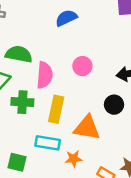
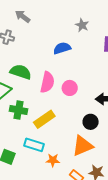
pink semicircle: (45, 75) -> (47, 82), moved
yellow rectangle: (56, 109) -> (44, 119), turned 35
orange triangle: (87, 128) -> (83, 146), moved, turned -40

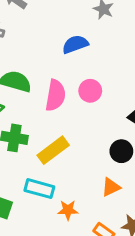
pink circle: (70, 88) -> (90, 91), moved
orange triangle: (83, 146) -> (111, 187), size x0.6

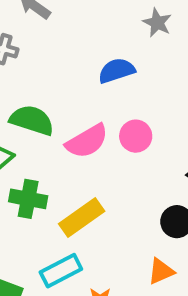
pink semicircle: (55, 95) -> (87, 141), turned 48
cyan rectangle: (39, 189) -> (61, 271), turned -44

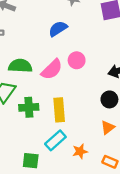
yellow rectangle: (82, 217) -> (59, 110), turned -45

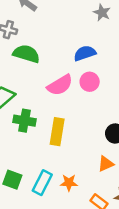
blue semicircle: (58, 29) -> (85, 53), moved
green semicircle: (20, 66) -> (26, 54), moved
cyan rectangle: (55, 140) -> (42, 183), moved, turned -35

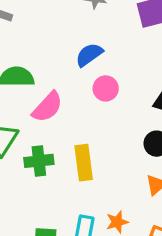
pink semicircle: (60, 85) -> (47, 107), moved

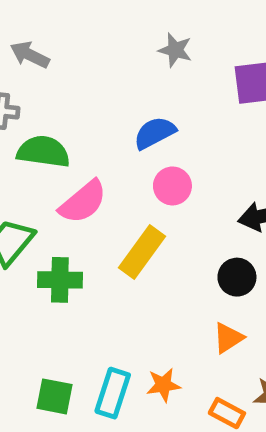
yellow rectangle: (84, 163) -> (142, 252), moved, turned 36

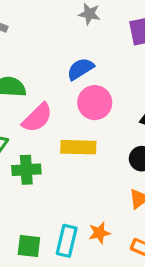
pink circle: (172, 186) -> (95, 103), size x1.4
yellow rectangle: (142, 252) -> (78, 147), turned 60

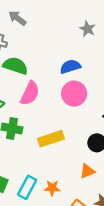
pink semicircle: (37, 118) -> (30, 93), turned -35
yellow rectangle: (78, 147) -> (51, 139), moved, turned -35

